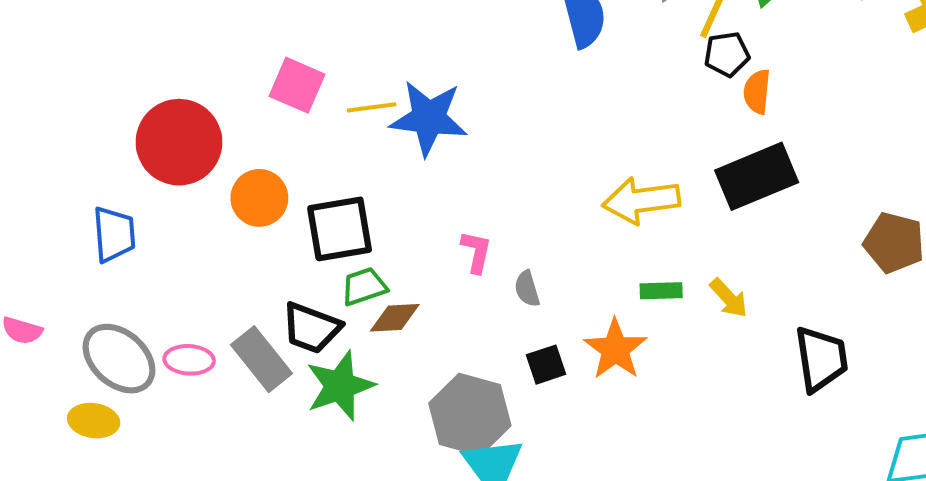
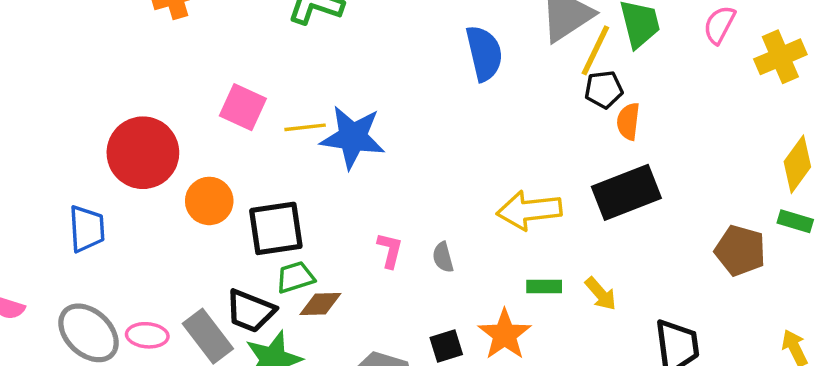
gray semicircle: (527, 289) -> (443, 257), moved

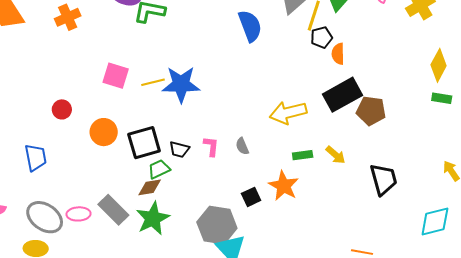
red circle: (143, 153) -> (62, 109), size x0.5
brown pentagon: (740, 251) -> (371, 111), moved
brown diamond: (320, 304) -> (150, 187), moved
black trapezoid: (250, 311) -> (179, 149), moved, size x0.7

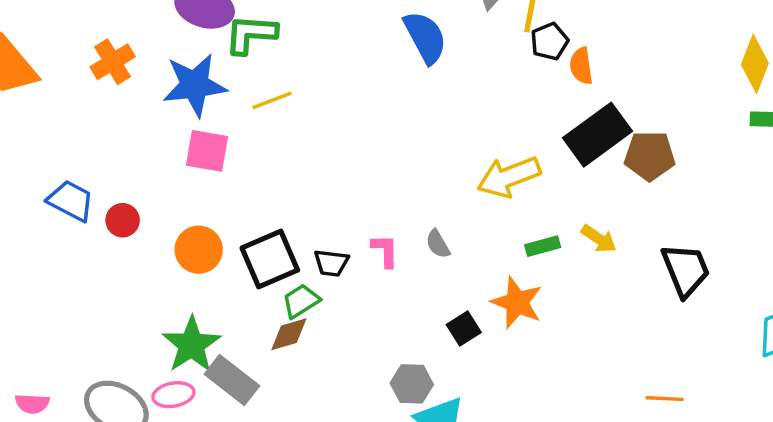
yellow line: (153, 82) -> (272, 100), moved
blue star: (181, 84) -> (195, 85), moved
blue trapezoid: (36, 157) -> (71, 201), moved, turned -44
green star: (153, 218) -> (191, 345), moved
gray hexagon: (217, 225) -> (412, 384), size x0.6

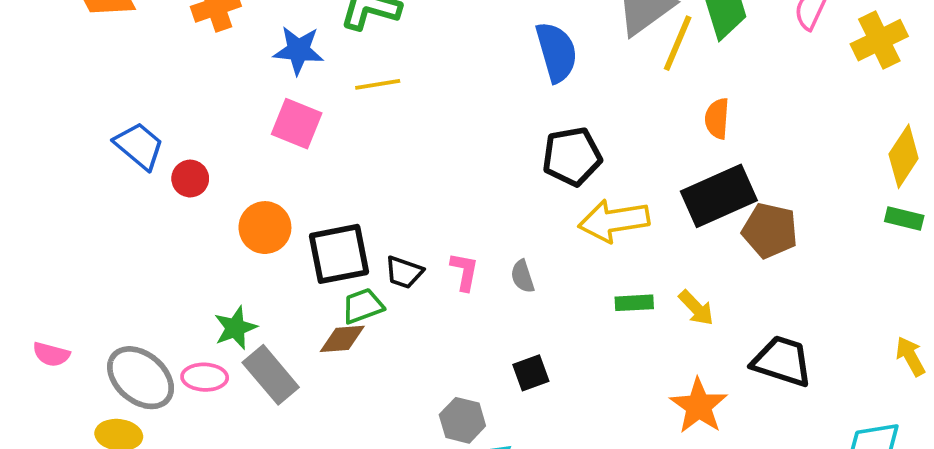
black pentagon: (549, 41) -> (572, 156), moved, size x1.4
blue star: (195, 85) -> (298, 50), size x0.7
black trapezoid: (686, 270) -> (782, 361), turned -62
orange star: (517, 302) -> (699, 406), moved
green star: (191, 345) -> (235, 328), size x0.7

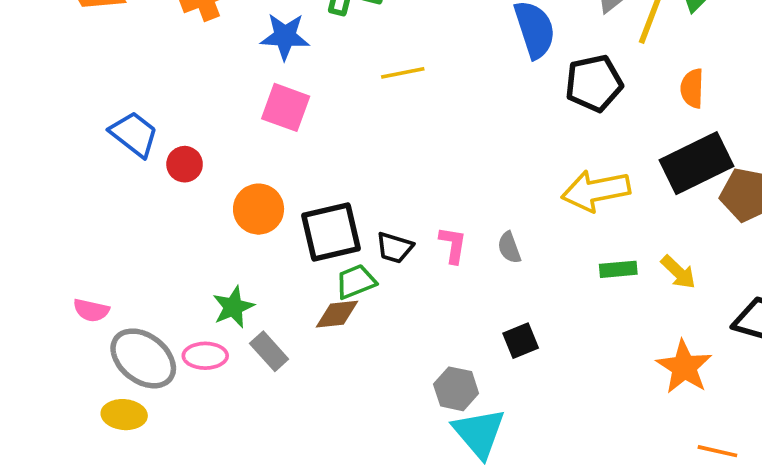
yellow line: (378, 84) -> (403, 73), moved
black pentagon: (572, 156) -> (594, 83), moved
pink semicircle: (51, 354) -> (91, 310), moved
gray rectangle: (271, 375) -> (269, 351), size x0.7

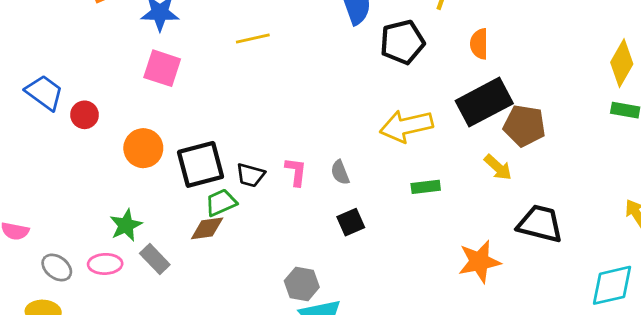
yellow arrow: (678, 272) -> (498, 167), moved
black square: (521, 341) -> (351, 222), moved
gray ellipse: (143, 358) -> (57, 267), size x0.6
orange star: (684, 367) -> (479, 262), turned 30

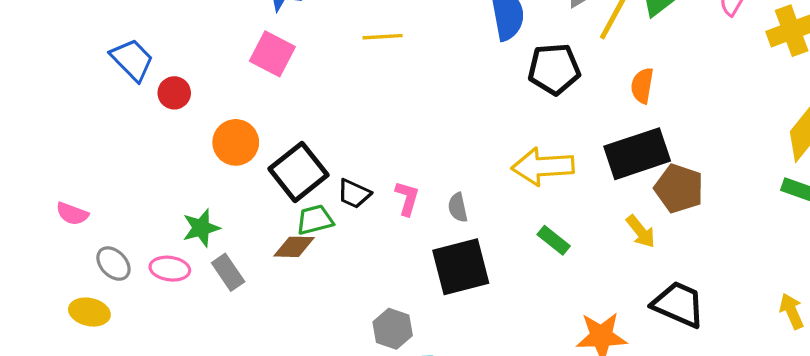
black square: (200, 164) -> (298, 172), turned -33
green rectangle: (426, 187) -> (554, 240), turned 36
black square: (351, 222) -> (461, 267), size x1.8

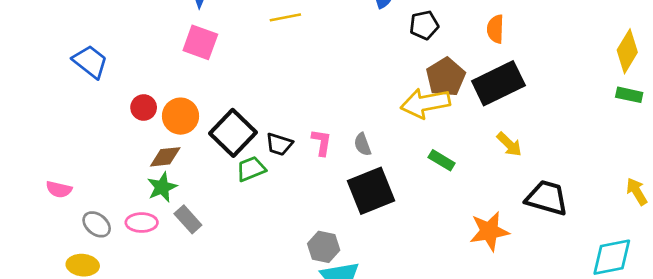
black pentagon: (554, 69) -> (424, 25), size x0.7
red circle: (174, 93) -> (144, 108), moved
brown pentagon: (679, 188) -> (446, 77), moved, turned 30
brown diamond: (294, 247) -> (165, 157), moved

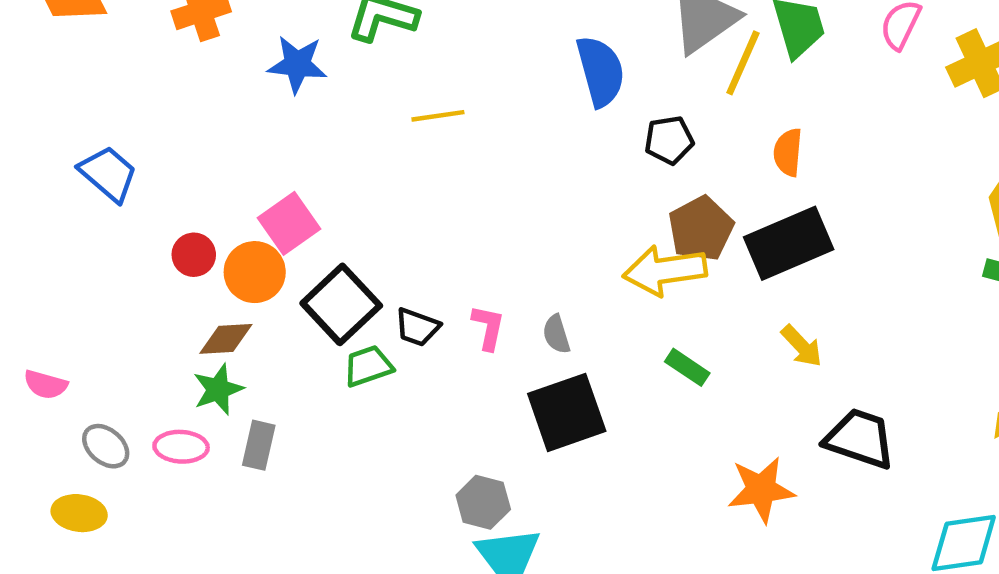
pink square: (200, 42) -> (289, 223), moved, turned 32
gray rectangle: (188, 219) -> (259, 445), turned 52

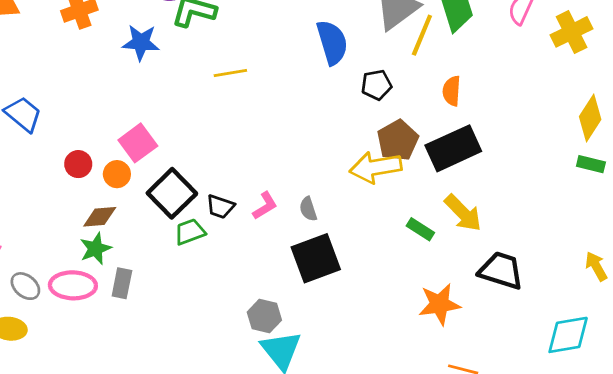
orange circle: (255, 272) -> (117, 174), size x0.7
pink L-shape: (488, 327) -> (265, 206), turned 48
yellow arrow: (802, 346) -> (463, 213), size x1.4
green rectangle: (687, 367) -> (420, 229), moved
pink ellipse: (181, 447) -> (73, 285), size x1.4

